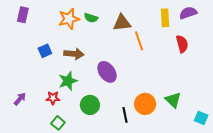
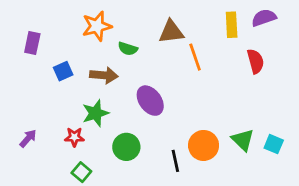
purple rectangle: (23, 15) -> (32, 43), moved
green semicircle: (91, 18) -> (128, 49), moved
cyan square: (201, 118) -> (274, 144), moved

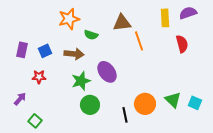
purple rectangle: (32, 43) -> (22, 50), moved
green star: (95, 113) -> (81, 81), moved
red star: (74, 137) -> (39, 77), moved
green square: (81, 172) -> (35, 121), moved

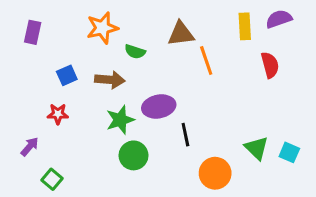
purple rectangle: (22, 50) -> (33, 32), moved
purple ellipse: (107, 72) -> (159, 106), turned -65
orange circle: (145, 104) -> (215, 173), moved
black line: (125, 115) -> (185, 135), moved

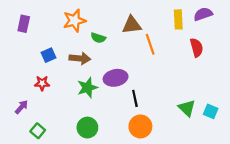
green circle: (134, 155) -> (87, 128), moved
orange circle: (215, 173) -> (140, 126), moved

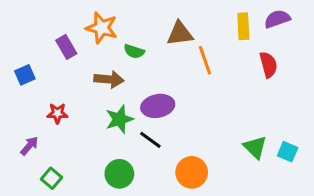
orange star: (74, 21) -> (102, 28), turned 30
purple rectangle: (24, 24) -> (66, 47), moved, turned -42
blue square: (49, 55) -> (25, 75), moved
black line: (135, 98) -> (150, 140), moved, turned -42

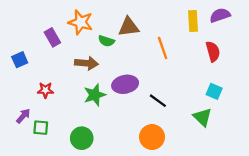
brown triangle: (180, 34) -> (129, 27), moved
black line: (150, 140) -> (158, 101), moved
cyan square: (288, 152) -> (214, 91), moved
green circle: (119, 174) -> (82, 138), moved
green square: (51, 178) -> (41, 128), moved, turned -35

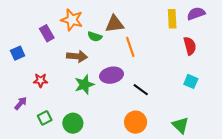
orange line: (163, 48) -> (130, 47), moved
green triangle: (202, 117) -> (180, 125), moved
green square: (41, 128) -> (45, 118), moved, turned -32

